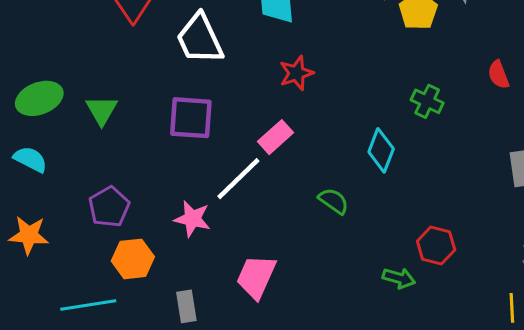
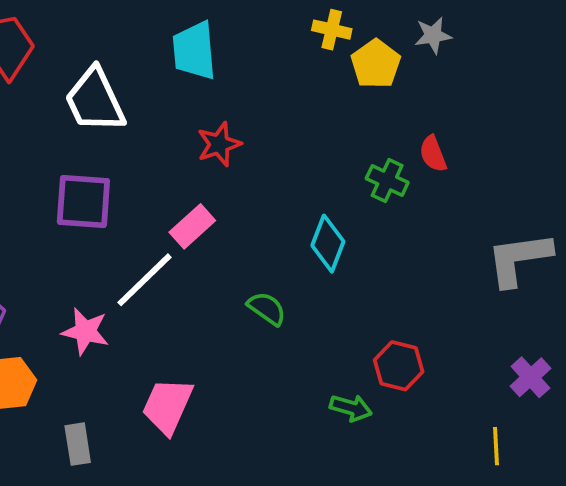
red semicircle: (498, 75) -> (433, 154), moved

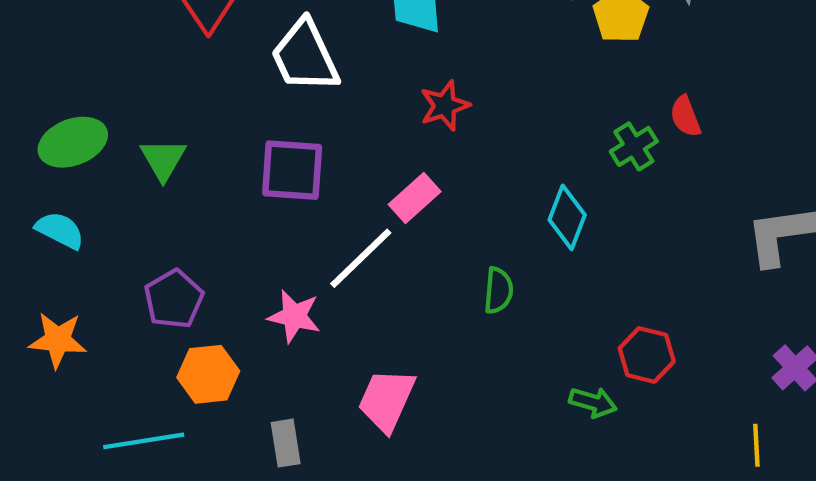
green cross: (387, 180) -> (634, 146), turned 33
green semicircle: (267, 308) -> (498, 290), turned 60

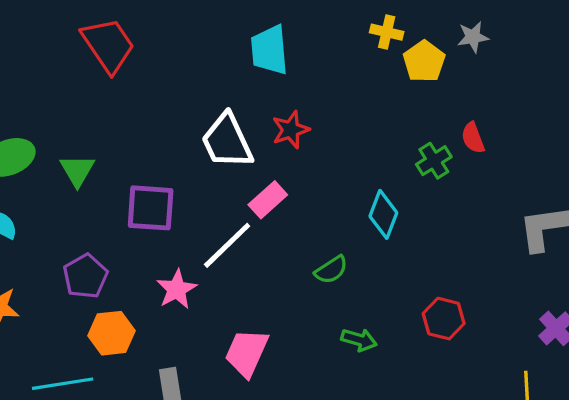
white trapezoid: (305, 56) -> (227, 141), moved
purple square: (292, 170) -> (151, 208), moved
green semicircle: (498, 290) -> (331, 270), turned 52
pink star: (294, 316) -> (177, 289), turned 30
green arrow: (593, 402) -> (359, 340), moved

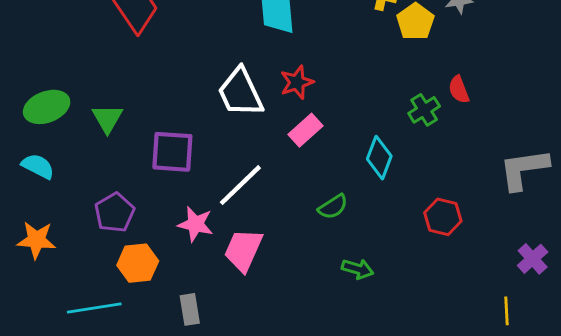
pink rectangle: (268, 200) -> (305, 130), moved
pink star: (177, 289) -> (196, 224), turned -30
red hexagon: (444, 319) -> (443, 217), moved
pink trapezoid: (247, 353) -> (243, 250), moved

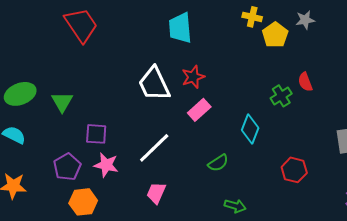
purple square: (172, 152) -> (96, 134), moved, size x0.7
pink star: (196, 224) -> (106, 165), moved
pink trapezoid: (243, 250) -> (156, 193), size x0.7

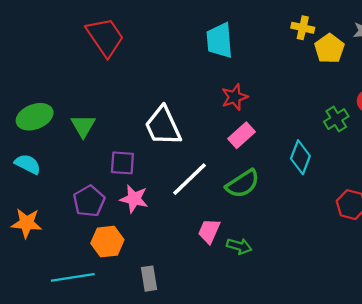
white trapezoid: (154, 84) -> (163, 126), moved
green semicircle: (218, 163) -> (243, 184), moved, size x1.4
pink trapezoid: (156, 193) -> (209, 231), moved
green arrow: (235, 206) -> (239, 246), moved

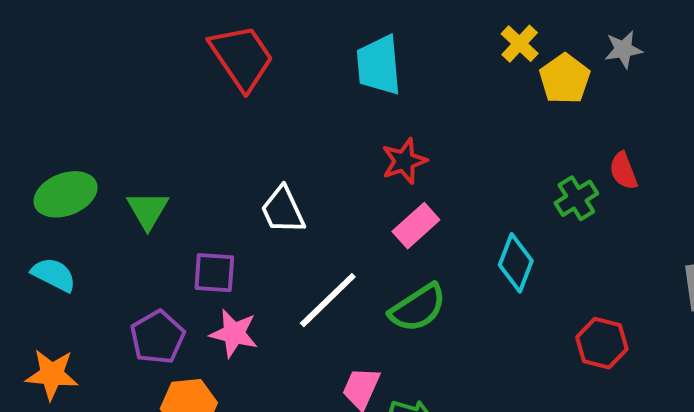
yellow cross: (303, 28) -> (520, 44), turned 30
red trapezoid: (105, 37) -> (242, 57), moved
white trapezoid: (163, 126) -> (283, 210), size x0.7

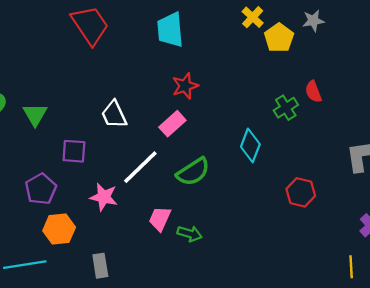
pink rectangle: (416, 226) -> (172, 124), moved
pink star: (234, 333) -> (104, 197), moved

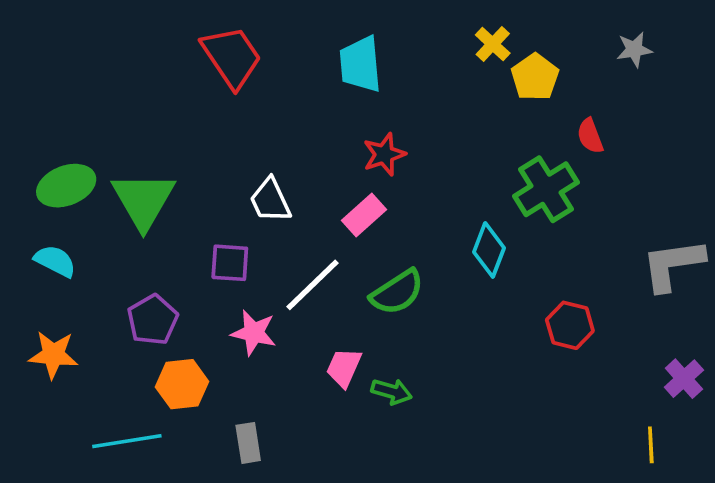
gray star: (313, 21) -> (634, 50), moved
red semicircle: (313, 92) -> (590, 136), moved
green cross: (286, 108) -> (546, 189), size x1.6
green triangle: (35, 115) -> (143, 200), size x1.6
purple square: (74, 151) -> (230, 263), moved

